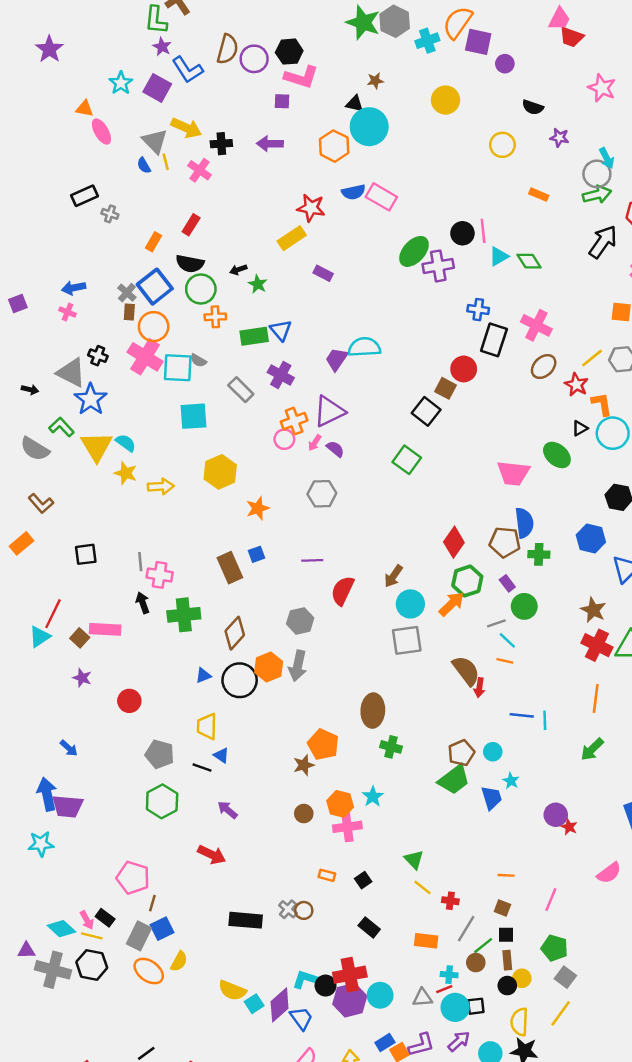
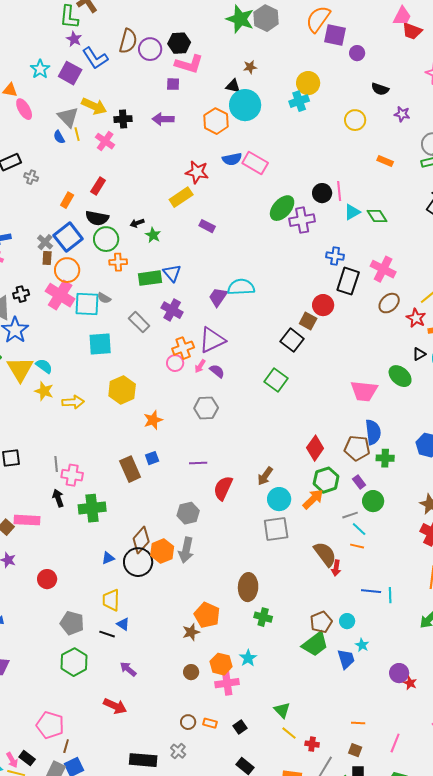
cyan cross: (427, 41) -> (299, 101), moved
black cross: (98, 356) -> (21, 294), turned -35
brown diamond: (235, 633) -> (141, 540), moved
brown circle: (304, 910) -> (188, 722), moved

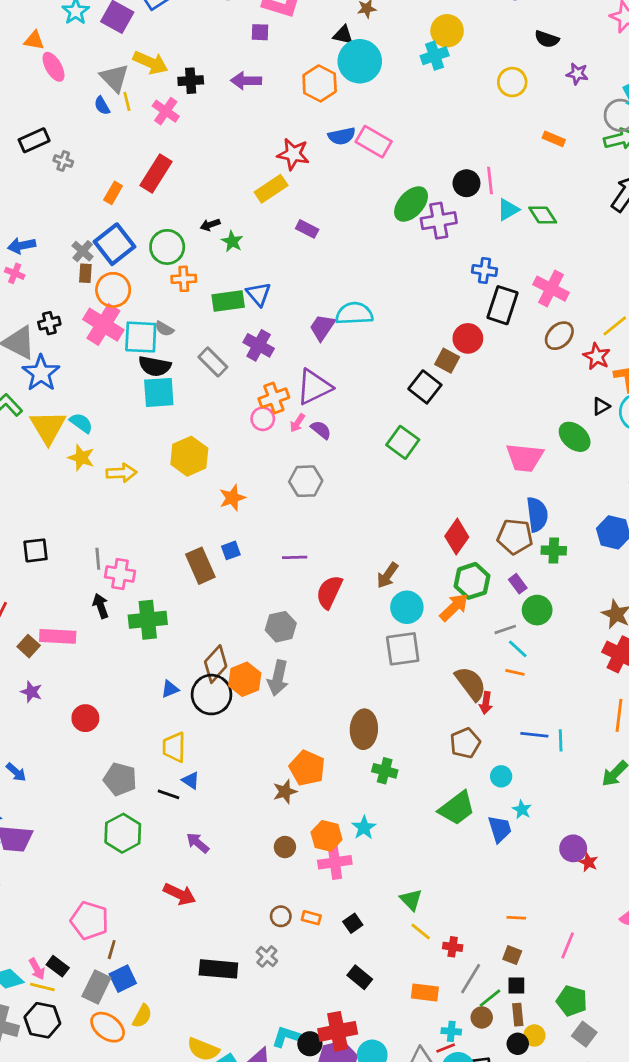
red rectangle: (98, 186) -> (156, 174), size x1.5
black semicircle: (97, 218) -> (155, 366), moved
brown pentagon: (321, 622) -> (465, 743), moved

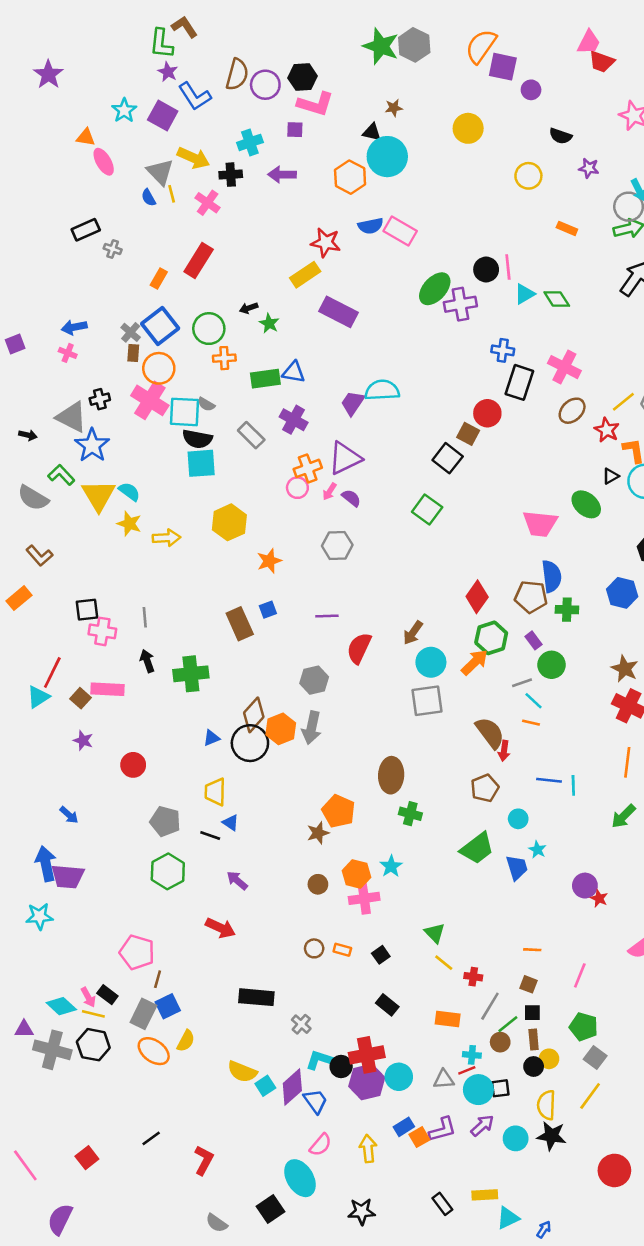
cyan cross: (435, 56) -> (250, 142), moved
purple rectangle: (307, 229) -> (338, 312), size x1.8
blue triangle: (259, 294) -> (294, 372), turned -40
pink cross: (120, 574) -> (102, 631), moved
gray cross: (267, 956) -> (301, 1024), moved

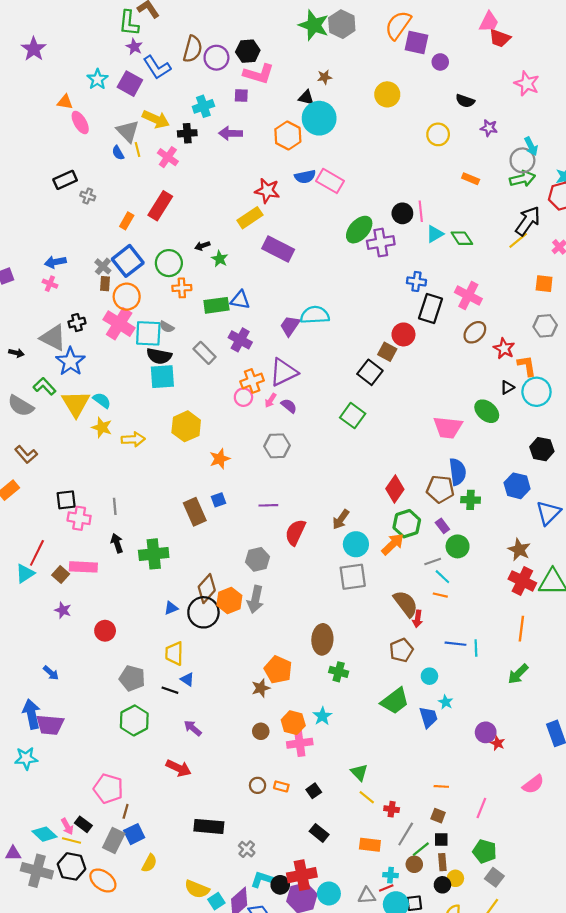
yellow line: (623, 402) -> (518, 240), moved
orange ellipse: (154, 1051) -> (103, 881), moved

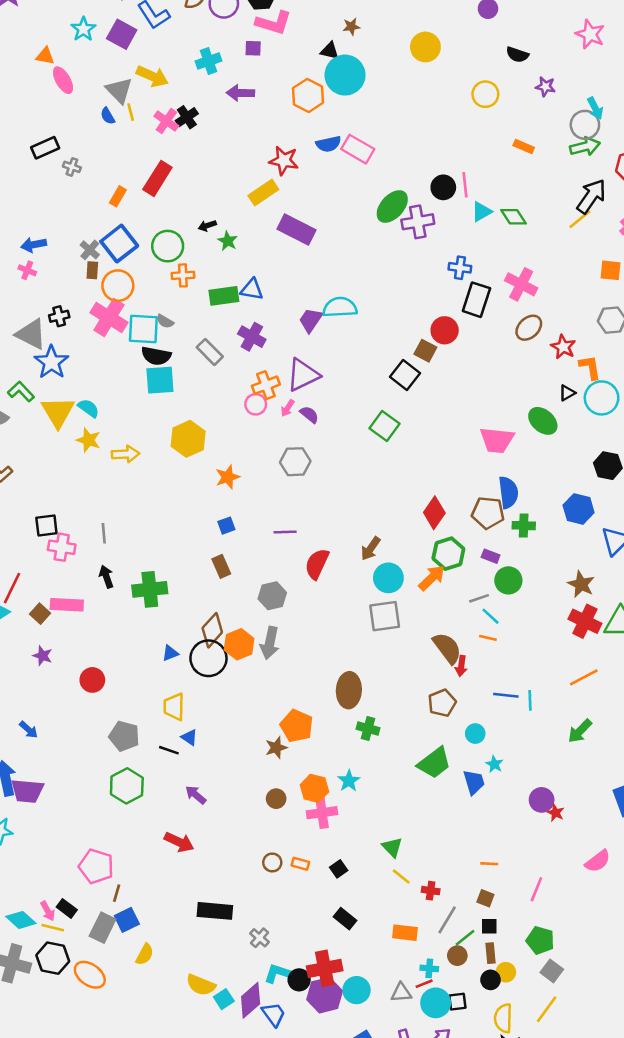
black cross: (187, 133) -> (187, 117), moved, turned -30
brown rectangle: (195, 512) -> (221, 566), moved, size x0.7
purple rectangle: (442, 526) -> (491, 556), turned -32
orange line: (521, 629) -> (584, 677), turned 55

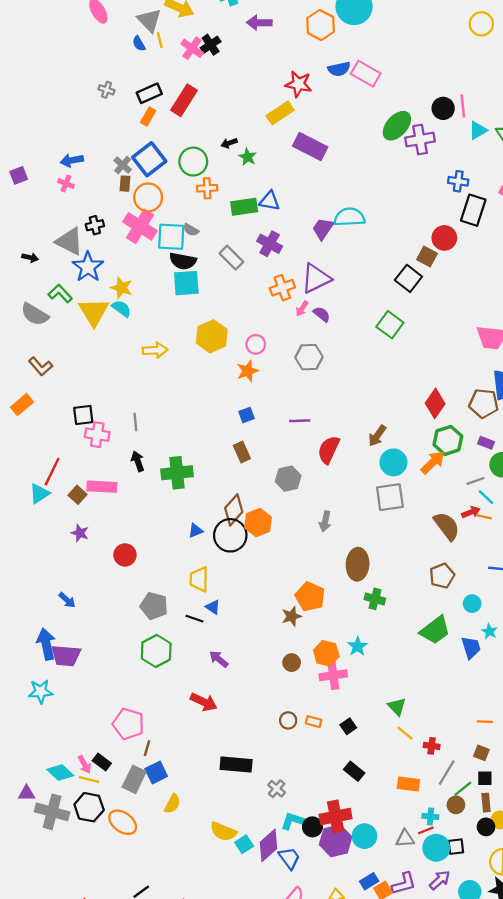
black rectangle: (45, 148) -> (149, 93), moved
pink circle: (256, 404) -> (256, 344), moved
yellow star: (89, 440) -> (121, 288), moved
gray arrow: (270, 643) -> (325, 521), moved, size x0.7
red arrow: (461, 666) -> (471, 512), moved, turned -120

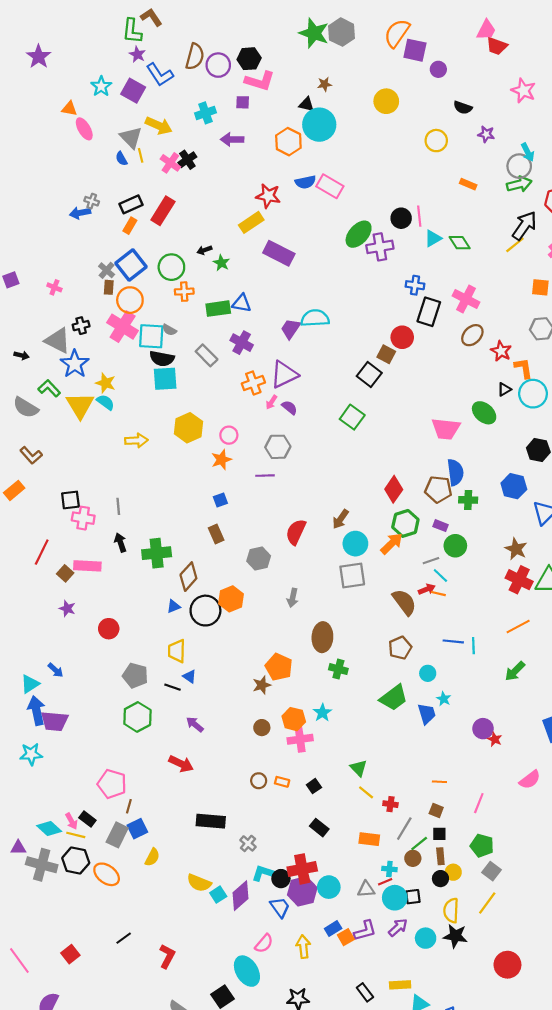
blue arrow: (72, 160) -> (80, 213), moved
purple line: (300, 421) -> (265, 476), moved
cyan triangle: (39, 494) -> (30, 684), moved
brown diamond: (234, 510) -> (188, 577), moved
blue trapezoid: (289, 858) -> (280, 907), moved

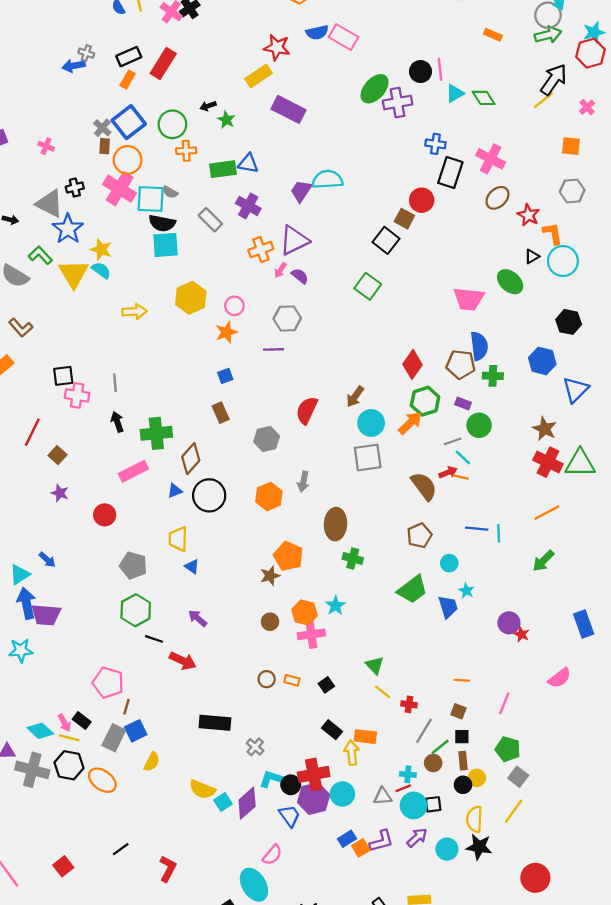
pink rectangle: (87, 566) -> (133, 471), moved, turned -30
orange hexagon: (231, 599) -> (269, 496), moved
black line: (172, 687) -> (154, 639), moved
orange rectangle: (369, 839) -> (365, 737), moved
yellow arrow: (303, 947) -> (352, 753), moved

